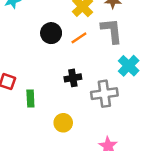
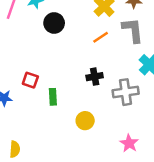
black circle: (51, 33) -> (54, 23), moved

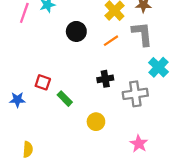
black circle: (54, 23) -> (76, 31), moved
green rectangle: (53, 97) -> (65, 99), turned -42

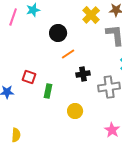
orange line: (111, 41) -> (68, 54), moved
green rectangle: (65, 99) -> (48, 91), turned 56

